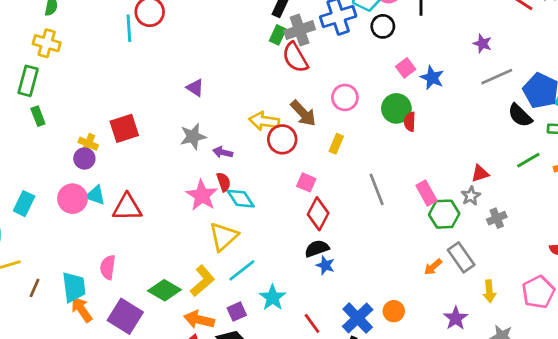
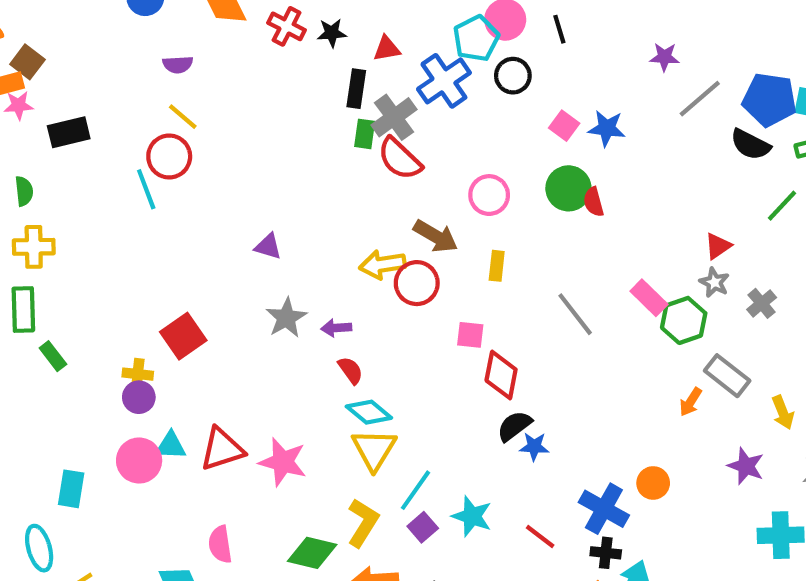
pink star: (202, 195) -> (283, 462), moved
cyan diamond: (241, 199) -> (369, 412), moved
purple square: (237, 312) -> (423, 527), moved

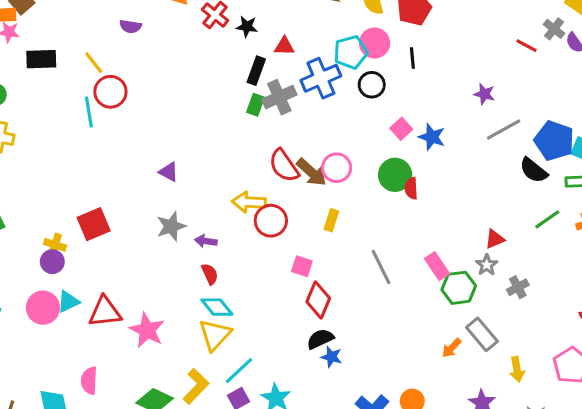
yellow line: (183, 117) -> (94, 63), moved
red semicircle: (400, 159) -> (284, 166), moved
brown arrow: (436, 236) -> (311, 172), moved
cyan triangle: (171, 446) -> (68, 302), turned -40

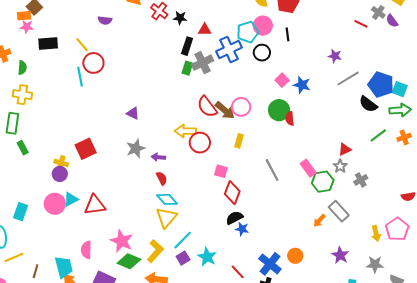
pink star: (147, 330) -> (122, 241), moved
yellow arrow: (517, 369) -> (376, 233), moved

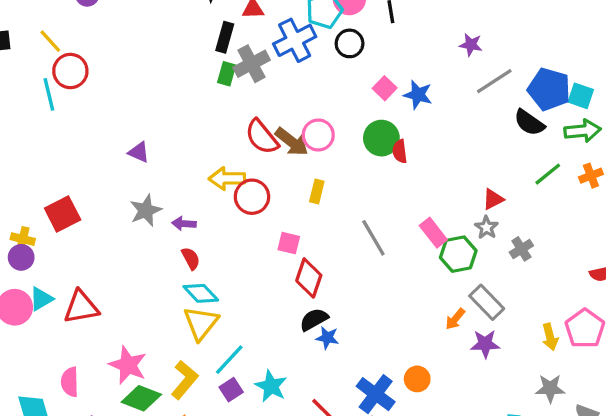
purple star: (340, 255) -> (485, 344), moved, turned -30

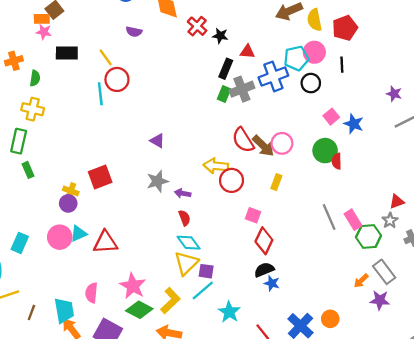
gray line: (373, 238) -> (329, 217), moved
purple square: (231, 390) -> (206, 271), moved, turned 35

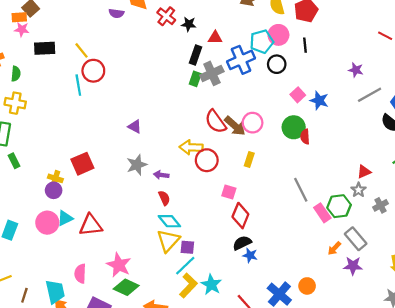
purple semicircle: (134, 32) -> (116, 13), moved
pink rectangle: (353, 220) -> (322, 213), moved
yellow L-shape: (170, 301) -> (188, 285), moved

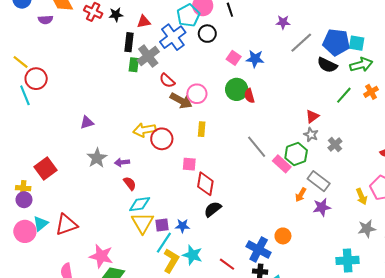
red semicircle: (216, 122) -> (167, 81), moved, size x0.7
purple triangle: (135, 127) -> (87, 122), turned -32
cyan diamond: (169, 221) -> (140, 204), turned -45
blue star: (250, 255) -> (182, 226), moved

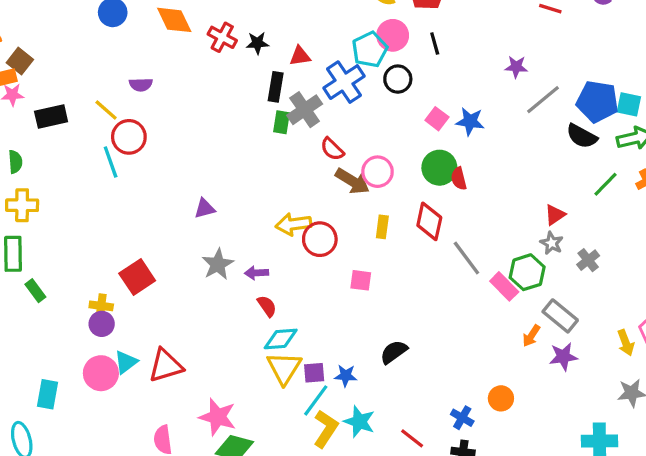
purple semicircle: (46, 20) -> (141, 85), moved
red diamond: (205, 184) -> (429, 221), moved
blue cross: (259, 249) -> (462, 418), size x0.6

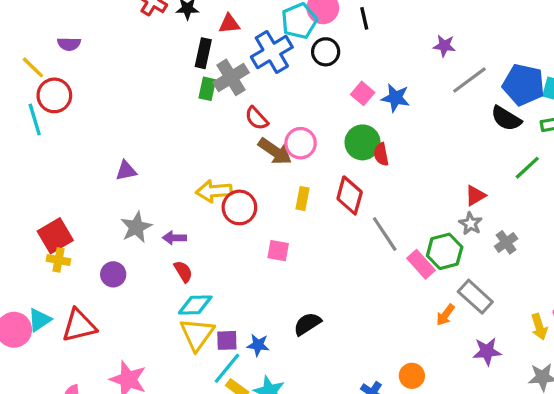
yellow cross: (101, 306) -> (58, 260), moved
purple circle: (102, 324) -> (113, 274), moved
purple star: (563, 357) -> (487, 351), moved

